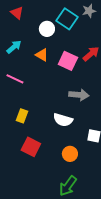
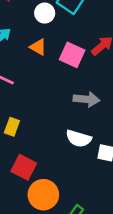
white semicircle: (63, 120) -> (79, 139), moved
orange circle: (70, 154) -> (43, 195), moved, size x1.5

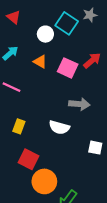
white semicircle: (79, 139) -> (59, 127), moved

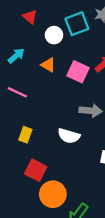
red triangle: (14, 17) -> (30, 17), moved
cyan square: (67, 23) -> (77, 24), turned 35

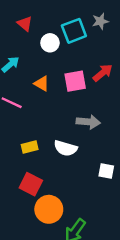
orange triangle: (48, 65) -> (42, 84), moved
pink square: (78, 72) -> (75, 81), turned -35
yellow rectangle: (25, 135) -> (30, 147), moved, turned 56

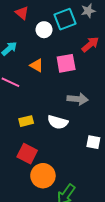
red arrow: (103, 73) -> (90, 44), moved

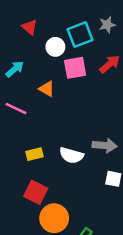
pink square: (66, 63) -> (75, 68), moved
gray arrow: (78, 99) -> (105, 145), moved

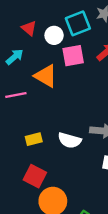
red triangle: (29, 27) -> (29, 28), moved
orange triangle: (47, 89) -> (46, 76), size x1.5
pink line: (16, 109) -> (16, 95), turned -36

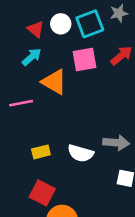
white circle: (54, 35) -> (61, 24), moved
cyan arrow: (15, 57) -> (32, 57), moved

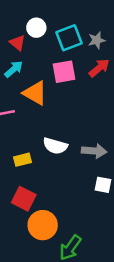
gray star: (119, 13) -> (97, 40), moved
white circle: (61, 24) -> (36, 28), moved
white semicircle: (81, 153) -> (55, 146), moved

